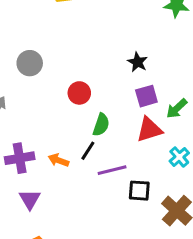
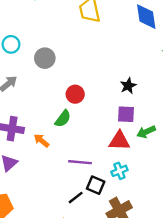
green semicircle: (101, 125) -> (63, 119), moved
black line: (88, 151) -> (76, 198), moved
cyan cross: (179, 157) -> (119, 171), moved

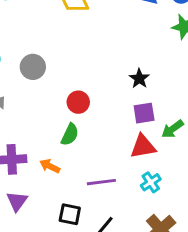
black square: (96, 185) -> (70, 214), moved

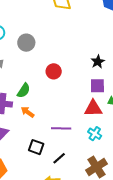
green semicircle: (70, 134) -> (24, 91), moved
cyan cross: (151, 182) -> (95, 134), turned -32

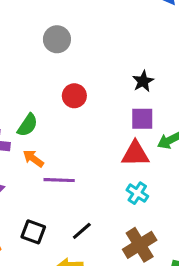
gray circle: (26, 43) -> (57, 39), moved
purple line: (61, 128) -> (59, 180), moved
black square: (36, 147) -> (33, 232), moved

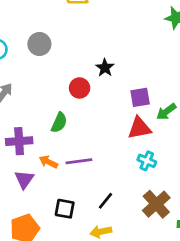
gray circle: (57, 39) -> (39, 44), moved
black star: (143, 81) -> (105, 68), moved
green semicircle: (27, 125) -> (59, 123), moved
orange arrow: (33, 159) -> (48, 162), moved

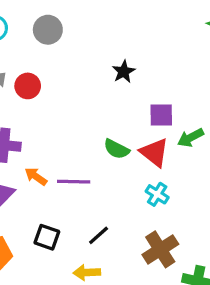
red circle: (80, 88) -> (28, 86), moved
green semicircle: (59, 123) -> (116, 149), moved, turned 84
red triangle: (139, 128) -> (154, 153), turned 40

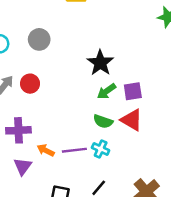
black star: (124, 72) -> (100, 63), size x1.5
green arrow: (191, 138) -> (107, 91), moved
cyan cross: (157, 194) -> (101, 149), moved

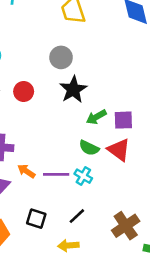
gray circle: (39, 39) -> (61, 57), moved
black star: (100, 63) -> (73, 89), moved
red circle: (30, 84) -> (24, 91), moved

